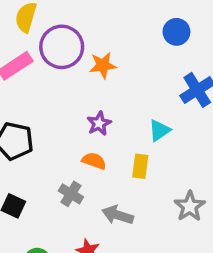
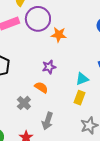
yellow rectangle: (140, 166) -> (80, 98), moved
gray arrow: (118, 215) -> (47, 121), turned -102

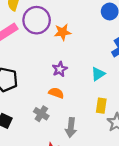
yellow rectangle: (80, 98) -> (101, 106), moved

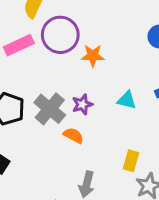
cyan triangle: (98, 74) -> (127, 100), moved, turned 40
gray cross: (41, 114) -> (50, 109), moved, size x1.5

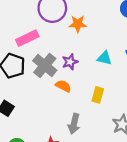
pink rectangle: (19, 45) -> (27, 38), moved
yellow rectangle: (131, 161) -> (98, 95), moved

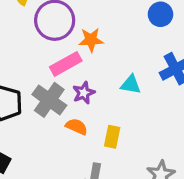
pink rectangle: (27, 38) -> (66, 64), moved
yellow rectangle: (98, 95) -> (112, 137), moved

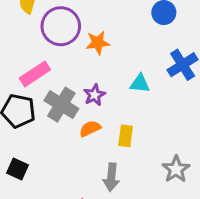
pink rectangle: (66, 64) -> (35, 74), moved
orange semicircle: (77, 127) -> (90, 129), turned -45

